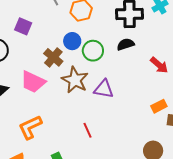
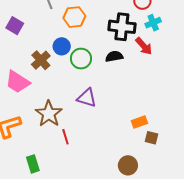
red arrow: (159, 65) -> (144, 46), moved
brown star: (75, 80) -> (49, 114), moved

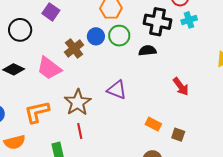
red arrow: (144, 46) -> (181, 86), moved
green circle: (81, 59) -> (119, 36), moved
orange rectangle: (139, 122) -> (153, 124), moved, turned 42
red line: (65, 137) -> (80, 131), moved

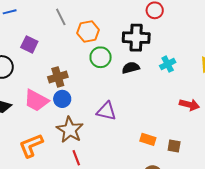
cyan cross: (189, 20) -> (168, 64), moved
blue circle: (96, 36) -> (62, 99), moved
brown cross: (74, 48) -> (58, 77), turned 30
red arrow: (181, 86) -> (189, 105), moved, turned -30

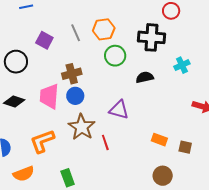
gray line: (61, 17) -> (76, 33), moved
black semicircle: (131, 68) -> (145, 77), moved
pink trapezoid: (36, 100) -> (49, 96), turned 64
red line: (76, 158) -> (105, 142), moved

